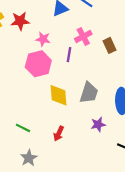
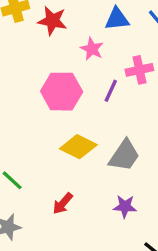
pink star: (43, 39) -> (92, 49), moved
yellow diamond: (59, 95) -> (78, 147), turned -75

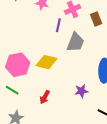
pink hexagon: (62, 92) -> (18, 65), moved
gray trapezoid: (124, 156) -> (75, 42), moved

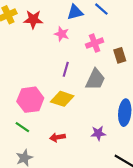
purple line: (58, 25) -> (66, 69), moved
red arrow: (45, 97) -> (57, 137), turned 48

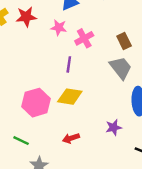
pink cross: (95, 43) -> (84, 38), moved
gray trapezoid: (95, 79) -> (121, 68), moved, turned -55
green line: (22, 127) -> (21, 141), moved

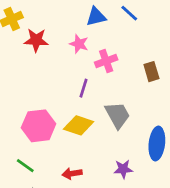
red star: (26, 17) -> (36, 40), moved
gray trapezoid: (121, 68) -> (117, 115), moved
green line: (21, 141) -> (25, 166), moved

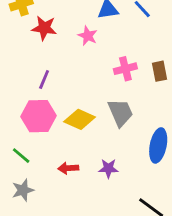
pink cross: (106, 61) -> (125, 69), moved
purple line: (83, 88) -> (44, 79), moved
purple star: (123, 169) -> (108, 168), moved

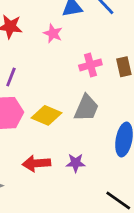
gray trapezoid: (120, 113) -> (86, 108), turned 48
red arrow: (68, 168) -> (36, 163), size x1.4

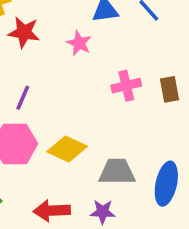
gray trapezoid: (86, 108) -> (117, 172), moved, turned -116

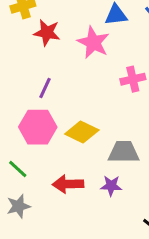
pink star: (79, 43) -> (93, 42), size x1.5

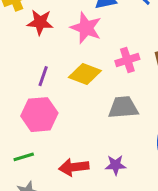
yellow diamond: (82, 132) -> (85, 74), moved
gray trapezoid: (124, 152) -> (123, 107), moved
green line: (18, 169) -> (24, 157), turned -54

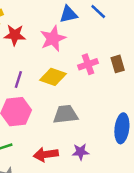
pink star: (86, 28) -> (53, 39), turned 30
gray trapezoid: (123, 107) -> (65, 114), moved

